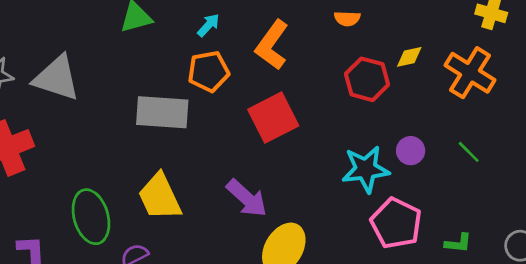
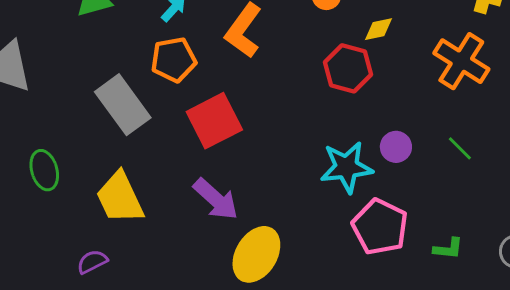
yellow diamond: (409, 57) -> (379, 29), moved
gray rectangle: (162, 112) -> (123, 105), turned 50
red square: (273, 118) -> (214, 121), moved
green ellipse: (91, 217) -> (44, 170), moved, size x0.7

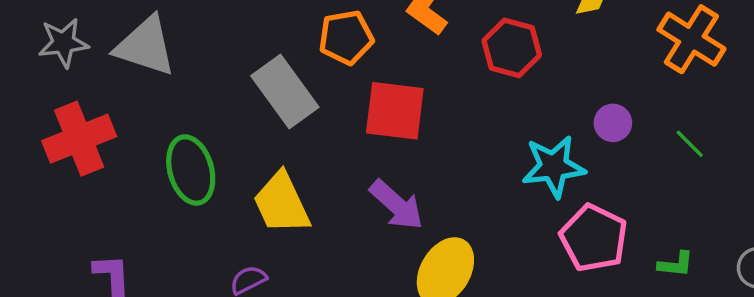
red hexagon: (348, 68) -> (512, 48), moved
red square: (214, 121) -> (395, 111), turned 34
purple circle: (396, 147) -> (613, 123), moved
green ellipse: (44, 170) -> (191, 170), size x1.4

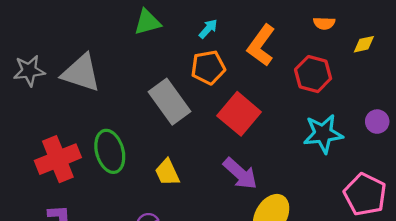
red square: (395, 111) -> (239, 114), turned 33
red cross: (79, 139) -> (58, 159), moved
cyan star: (554, 167) -> (323, 134), moved
yellow trapezoid: (281, 203) -> (167, 172), size x0.7

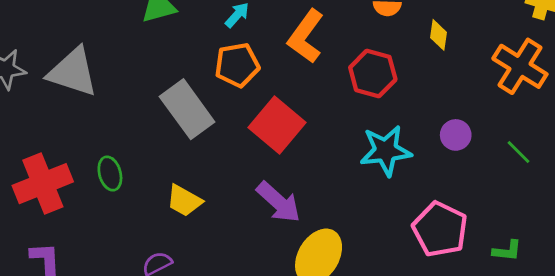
yellow diamond: (364, 44) -> (439, 35), turned -70
green ellipse: (110, 151) -> (110, 174), size x0.6
yellow trapezoid: (167, 172) -> (184, 201), turned -36

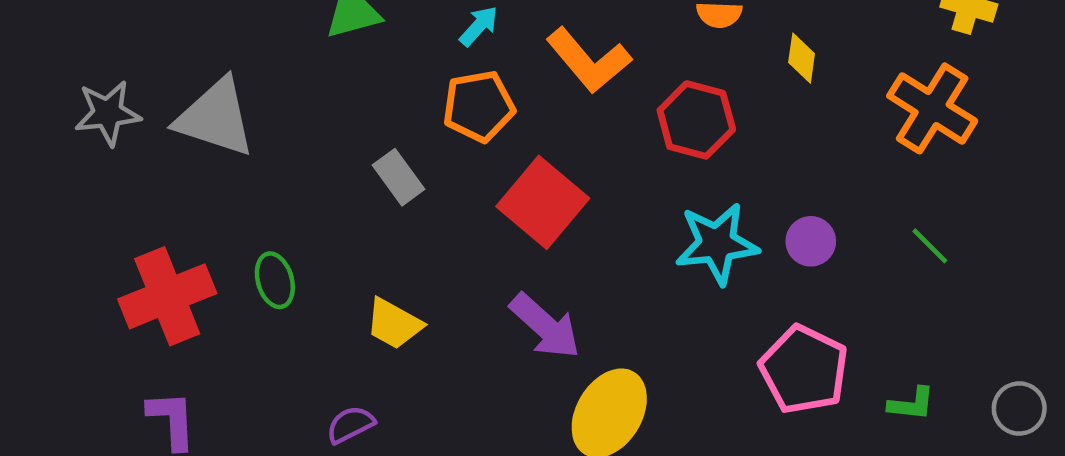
orange L-shape: (306, 36) -> (589, 60), turned -76
gray rectangle: (187, 109) -> (399, 177), size x0.6
purple circle: (456, 135) -> (811, 241), moved

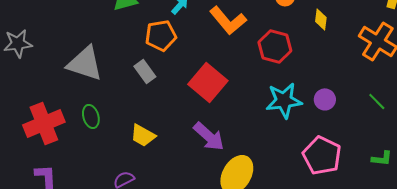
orange pentagon: (479, 106) -> (161, 35), moved
gray triangle: (215, 118) -> (85, 63), moved
green L-shape: (912, 404) -> (382, 158), moved

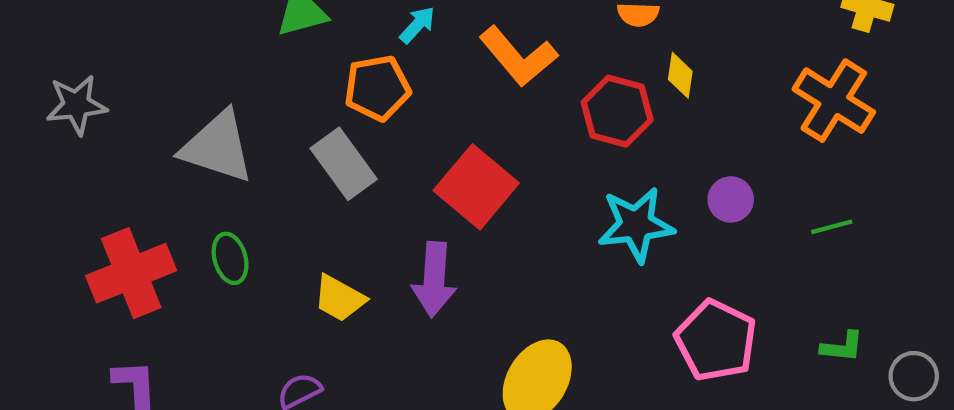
yellow diamond: (321, 19) -> (680, 75), moved
gray rectangle: (145, 71) -> (344, 164), size x1.4
purple circle: (325, 99) -> (731, 199), moved
green line: (377, 101) -> (832, 227), turned -60
purple arrow: (209, 136) -> (434, 279), moved, turned 52

